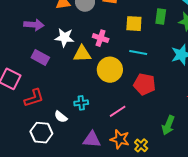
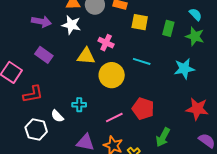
yellow square: (134, 24) -> (140, 22), moved
white star: (64, 38) -> (71, 25), moved
red pentagon: (145, 84) -> (143, 109), moved

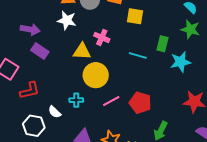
purple arrow: (41, 22) -> (30, 29), moved
green rectangle: (168, 28) -> (163, 44), moved
yellow circle: (112, 75) -> (96, 75), moved
pink line: (114, 117) -> (111, 101), moved

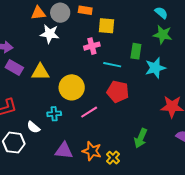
white star: (67, 20) -> (50, 34), moved
pink cross: (102, 37) -> (92, 46), moved, turned -35
yellow triangle: (82, 51) -> (40, 72), moved
red pentagon: (140, 103) -> (118, 92), moved

